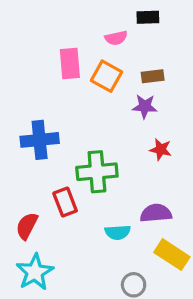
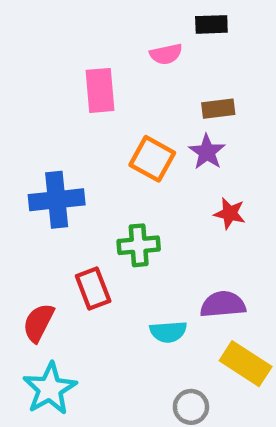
orange square: (106, 76) -> (152, 159), moved
purple star: (145, 106) -> (207, 152), turned 30
green cross: (97, 172) -> (139, 245), size x0.7

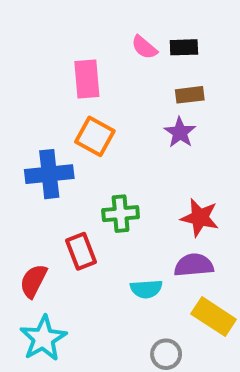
black rectangle: (211, 24) -> (184, 47), moved
pink semicircle: (166, 54) -> (144, 47), turned 52
orange square: (152, 159) -> (95, 136), moved
red star: (230, 213) -> (200, 218), moved, size x1.4

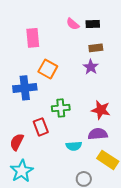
pink rectangle: (87, 79) -> (33, 38), moved

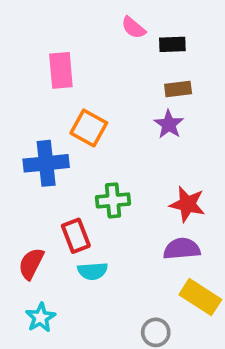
pink semicircle: (73, 24) -> (133, 28), moved
cyan semicircle: (74, 146) -> (93, 271), moved
cyan star: (22, 171) -> (41, 318), size x0.7

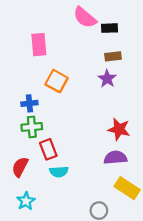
pink semicircle: (133, 28) -> (85, 17), size x1.5
blue cross: (46, 163) -> (29, 103), size x0.6
green cross: (113, 200) -> (32, 127), moved

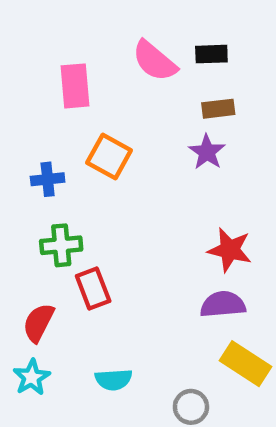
pink semicircle: (85, 17) -> (155, 61), moved
blue cross: (29, 103) -> (48, 179), moved
cyan semicircle: (59, 172) -> (114, 380), moved
cyan star: (26, 201) -> (32, 377), moved

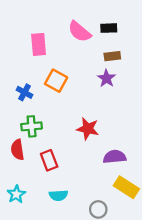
blue cross: (48, 179) -> (25, 92), turned 35
red star: (230, 250) -> (88, 129), moved
red rectangle: (93, 289) -> (49, 160), moved
red semicircle: (38, 323) -> (17, 150), moved, turned -36

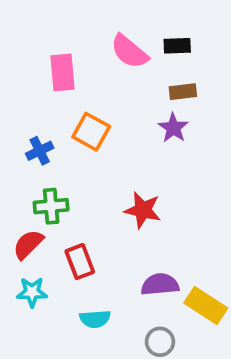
blue cross: (25, 92) -> (40, 151), turned 35
red semicircle: (17, 150) -> (28, 244), turned 54
purple semicircle: (115, 157) -> (160, 284), moved
cyan star: (16, 194) -> (32, 292), moved, turned 30

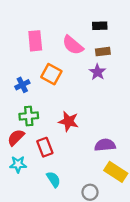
pink semicircle: (129, 51) -> (73, 45), moved
red star: (143, 210) -> (69, 121), moved
purple semicircle: (160, 284) -> (105, 145), moved
cyan semicircle: (95, 319) -> (53, 179), turned -119

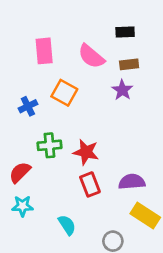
green cross: (29, 116) -> (49, 145), moved
red rectangle: (45, 147) -> (90, 184), moved

